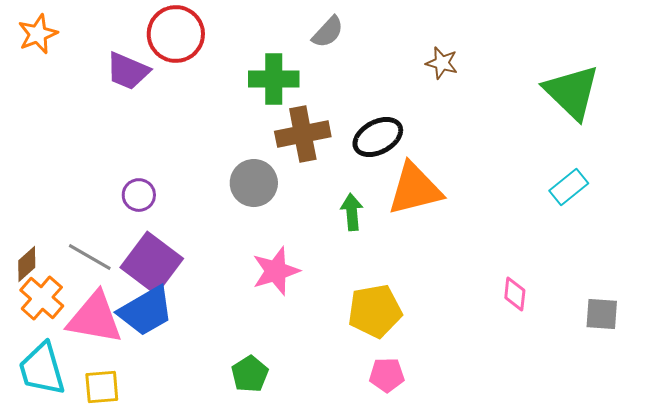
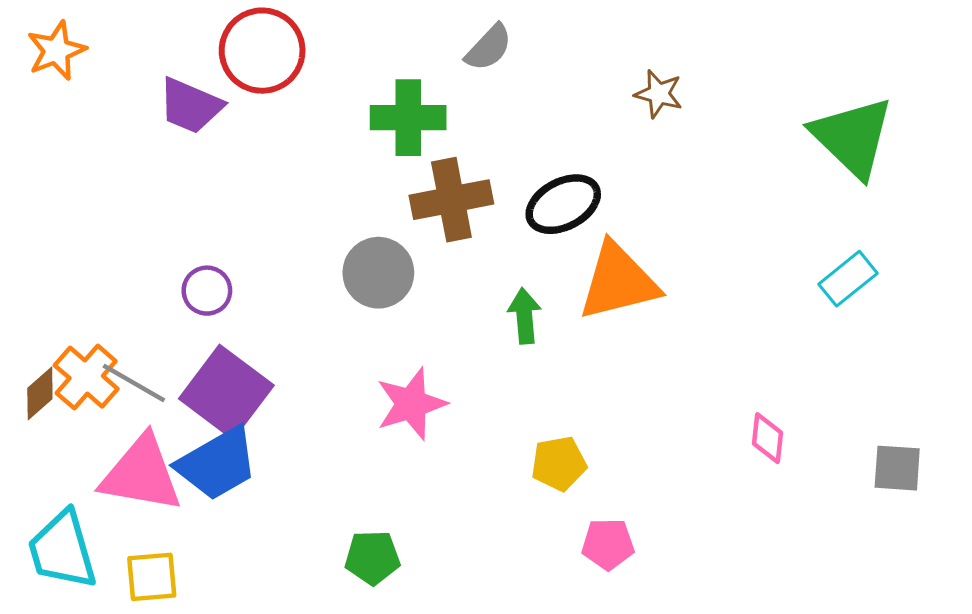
orange cross: (42, 298) -> (86, 377), moved
yellow pentagon: (375, 311) -> (559, 464), size x0.7
green pentagon: (250, 374) -> (372, 557), turned 30
pink pentagon: (387, 375) -> (608, 544), moved

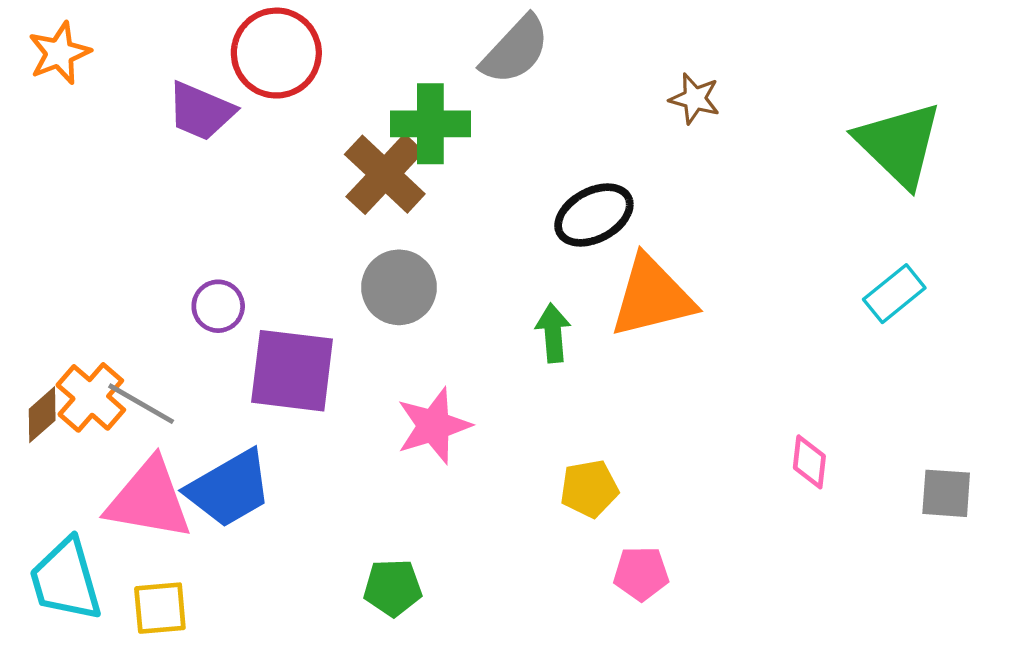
gray semicircle: (489, 48) -> (515, 50), size x1.4
brown cross: (451, 200) -> (385, 174), moved, turned -36
purple square: (226, 392) -> (292, 371), moved, turned -30

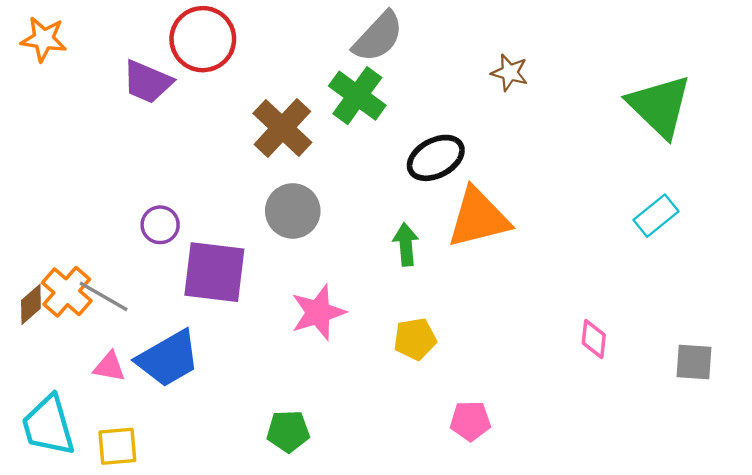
orange star: (59, 53) -> (44, 39), turned 30
green cross: (430, 124) -> (357, 96), moved, turned 36
yellow pentagon: (589, 489) -> (415, 339), moved
pink triangle: (149, 500) -> (109, 367), size x0.5

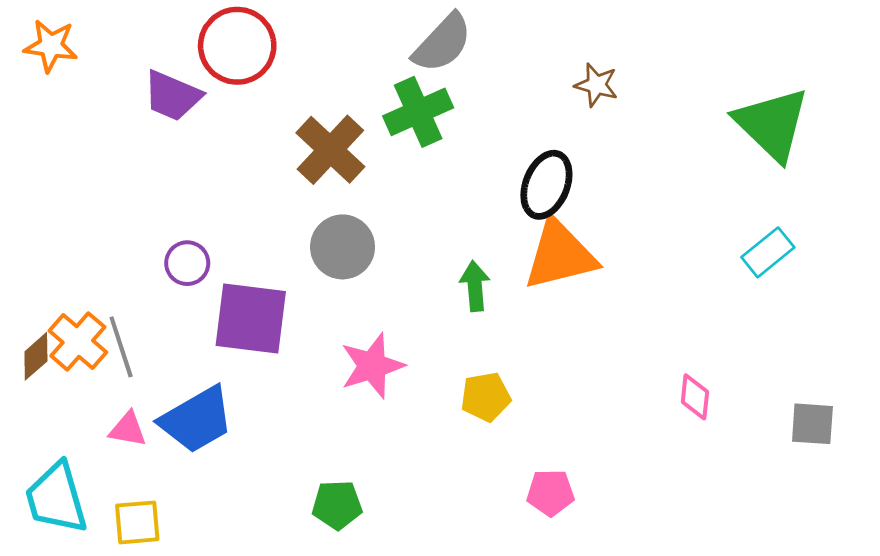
green cross: (357, 96) -> (418, 112), turned 30
black ellipse: (436, 158) -> (546, 185), moved, turned -40
gray line: (104, 296) -> (121, 347), turned 42

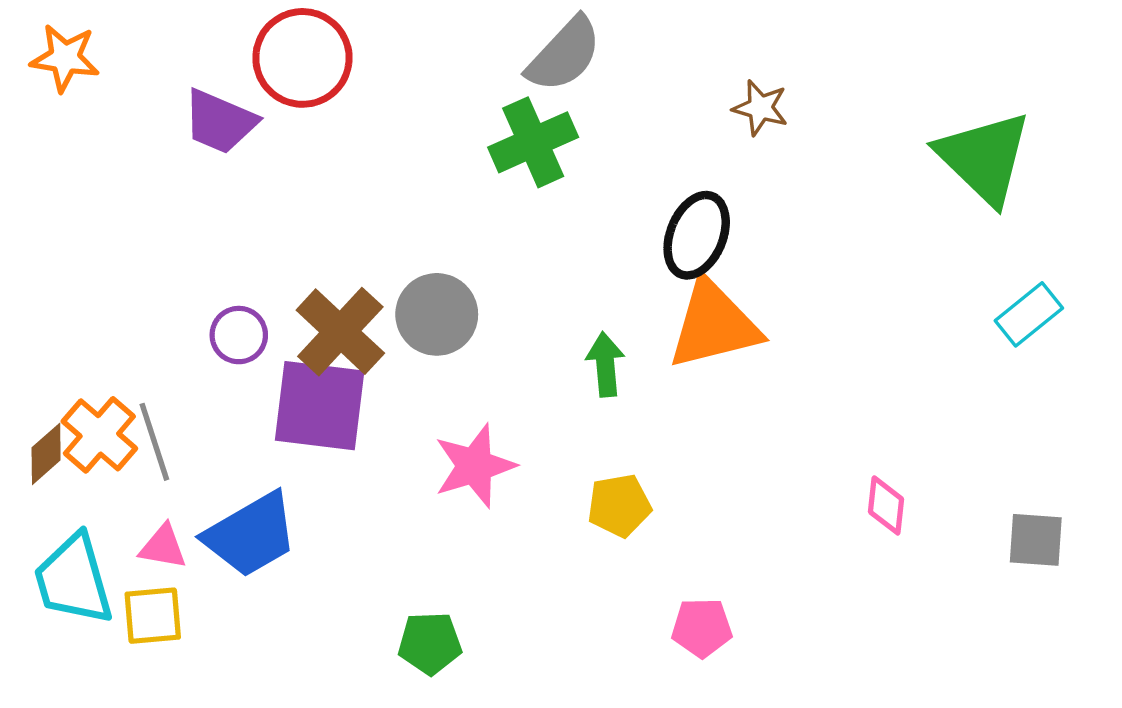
brown cross: (330, 150) -> (340, 332), moved
cyan rectangle: (768, 252) -> (1029, 314), moved
cyan trapezoid: (56, 498) -> (74, 579), moved
yellow square: (137, 522) -> (153, 616), moved

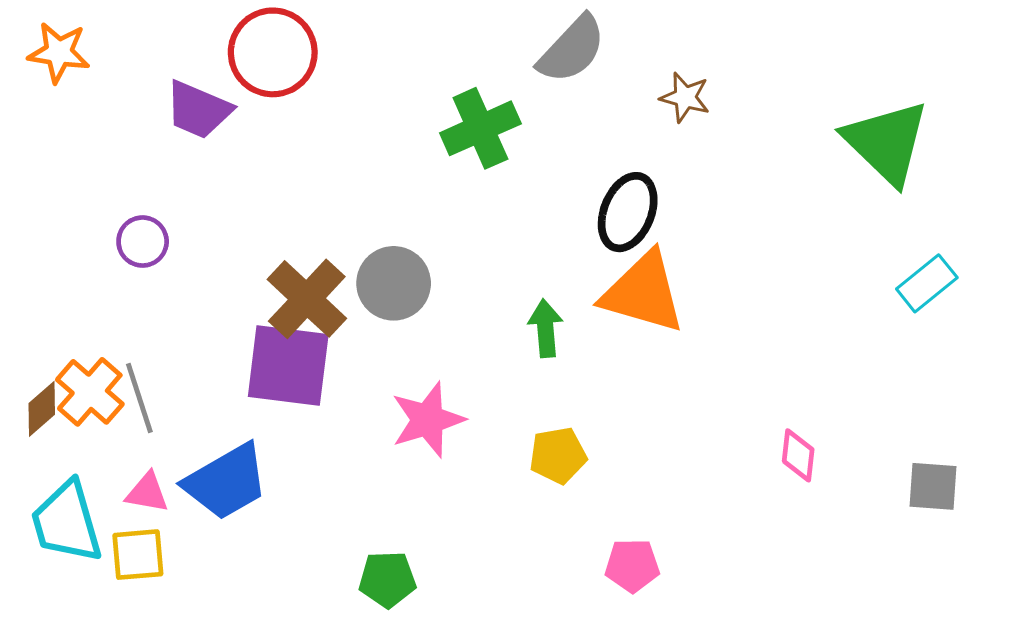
gray semicircle: (564, 54) -> (572, 49), moved
orange triangle: (714, 325) -> (643, 293), turned 30
purple circle: (239, 335) -> (143, 242), moved

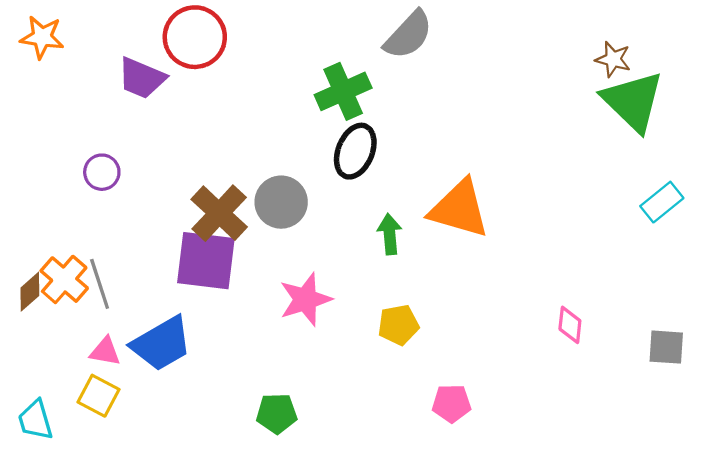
brown star: (685, 97) -> (613, 59), moved
black ellipse: (628, 212) -> (355, 151), moved
cyan trapezoid: (67, 522) -> (35, 420), moved, size x0.7
yellow square: (138, 555) -> (99, 396), turned 33

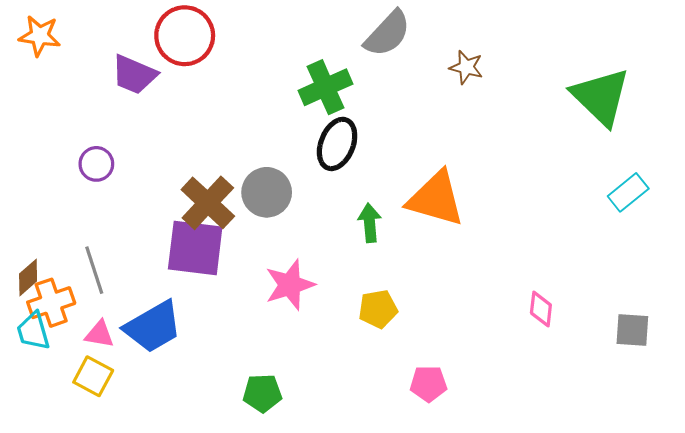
brown star: (613, 59) -> (466, 67), moved
orange cross: (64, 280) -> (51, 303), moved, turned 30
cyan trapezoid: (35, 420) -> (33, 331), moved

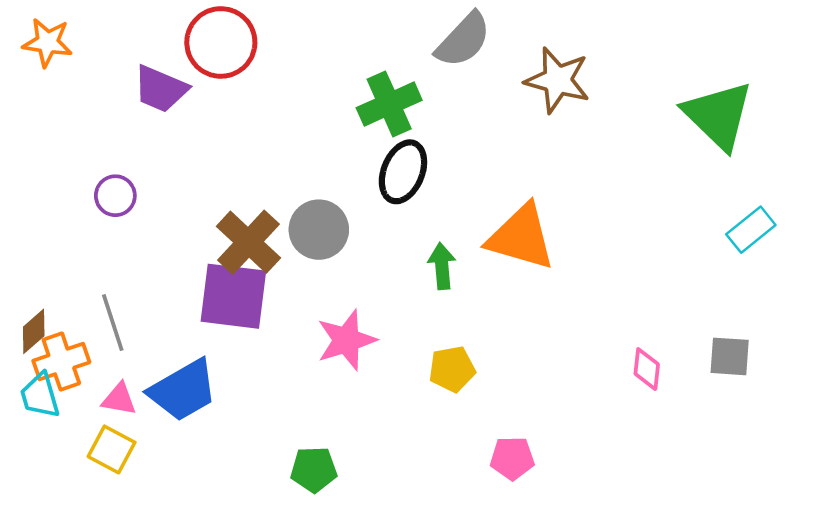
brown star: (466, 67) -> (557, 80), size x1.6
gray square: (632, 330) -> (730, 356), moved

